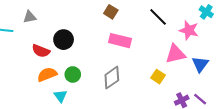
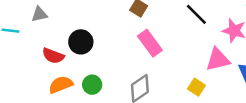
pink rectangle: (120, 41) -> (150, 43), turned 40

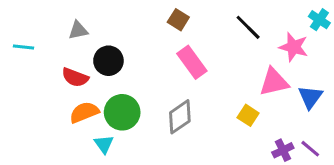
gray triangle: (39, 14) -> (78, 30), moved
green circle: (92, 85) -> (122, 112), size x1.5

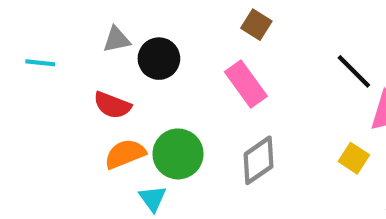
black line: (248, 27) -> (354, 71), moved
black circle: (108, 61) -> (159, 59), moved
pink rectangle: (192, 62) -> (246, 84), moved

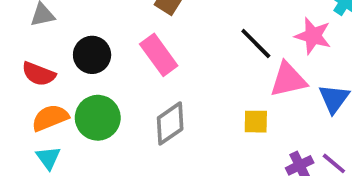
black circle: (159, 59) -> (92, 55), moved
yellow square: (354, 158) -> (256, 122), turned -32
cyan triangle: (153, 198) -> (48, 158), moved

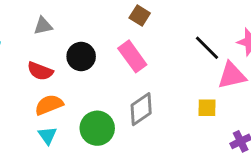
green circle: (98, 118) -> (97, 128), moved

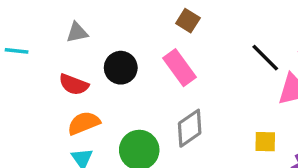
yellow square: (207, 108) -> (265, 142), moved

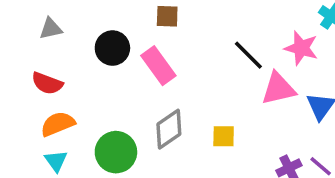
brown square: (188, 21) -> (167, 16), turned -30
black circle: (121, 68) -> (112, 48), moved
yellow square: (265, 142) -> (224, 136), moved

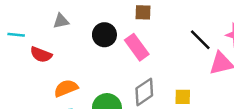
red semicircle: (47, 83) -> (41, 55), moved

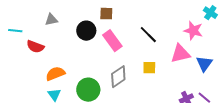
brown square: (143, 12) -> (106, 14), moved
black line: (200, 40) -> (148, 35), moved
yellow square: (183, 97) -> (149, 68), moved

